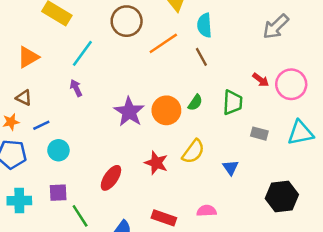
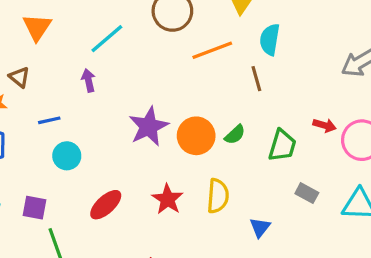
orange triangle: (28, 57) -> (37, 27), turned -40
red arrow: (261, 80) -> (325, 125), turned -35
blue line: (41, 125) -> (49, 120), moved
cyan circle: (58, 150) -> (67, 156), moved
yellow semicircle: (193, 151) -> (218, 196), turned -45

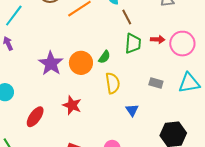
brown line: (256, 79) -> (127, 17), moved
green trapezoid: (282, 146) -> (133, 43), moved
yellow semicircle: (218, 196) -> (113, 83), moved

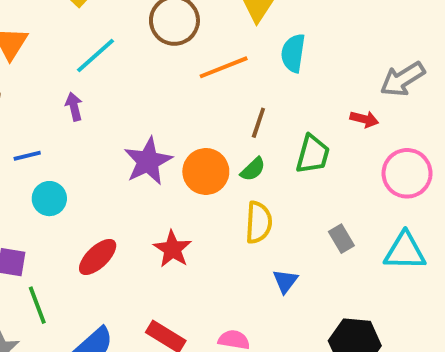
brown line: (127, 17) -> (258, 123), moved, turned 35
red arrow: (158, 39) -> (364, 119), moved
gray rectangle: (156, 83) -> (341, 239), turned 32

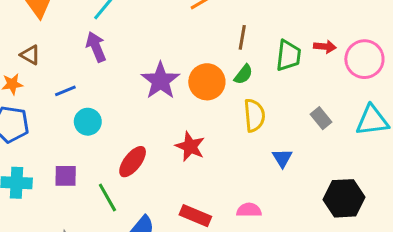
purple arrow: (74, 107) -> (96, 47), size x1.4
red arrow: (364, 119) -> (325, 47), moved
green line: (37, 305) -> (107, 198), moved

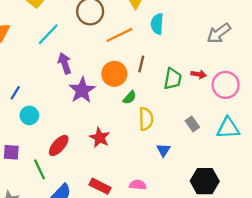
purple arrow: (96, 47) -> (65, 63), moved
green semicircle: (243, 74) -> (130, 97), moved
orange circle: (207, 82) -> (114, 74), moved
blue line: (65, 91) -> (15, 93), turned -40

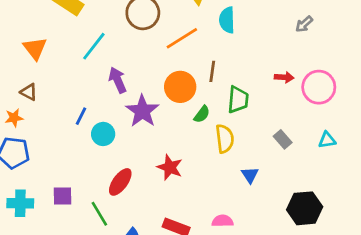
gray arrow: (219, 33) -> (304, 24), size x0.6
green trapezoid: (173, 79) -> (238, 100), moved
blue line: (15, 93) -> (81, 116), moved
cyan circle: (29, 115) -> (103, 134), moved
cyan triangle: (228, 128) -> (327, 140), size x0.6

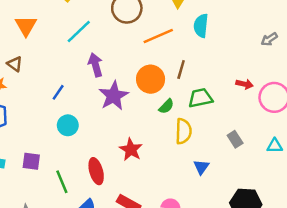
green trapezoid: (238, 100) -> (200, 98), turned -115
cyan circle: (103, 134) -> (68, 125), moved
red ellipse: (120, 182) -> (96, 171), moved, turned -60

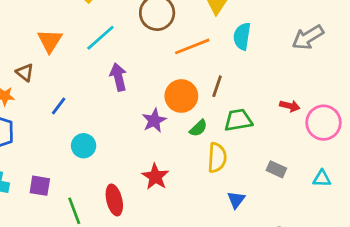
orange triangle: (26, 26) -> (50, 41), moved
gray arrow: (269, 39) -> (308, 37), moved, size x1.6
blue line: (58, 92) -> (59, 106), moved
purple star: (114, 96) -> (154, 120), moved, size x0.7
gray rectangle: (235, 139) -> (276, 169), turned -35

